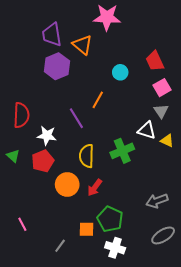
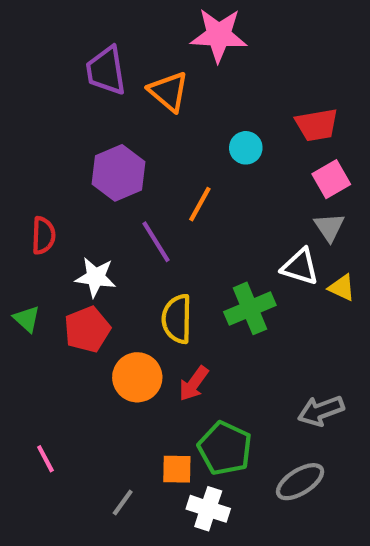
red trapezoid: (155, 61) -> (317, 125), turned -75
purple hexagon: (57, 66) -> (119, 173), moved
red semicircle: (21, 115) -> (43, 235), size x0.7
gray ellipse: (163, 235) -> (300, 482), moved
white cross: (115, 248) -> (208, 509), moved

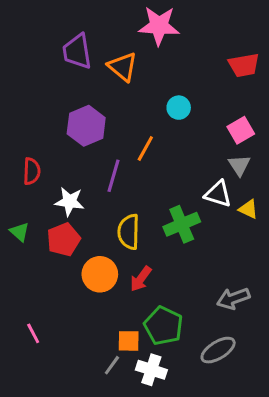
red trapezoid: (317, 125) -> (244, 65), moved
purple line: (156, 242) -> (113, 176), turned 48
gray line: (123, 503) -> (112, 365), moved

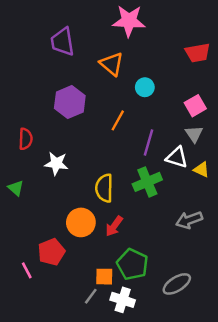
orange triangle: (123, 67) -> (112, 64), moved
purple line: (113, 176) -> (149, 143), moved
red pentagon: (63, 239) -> (51, 252), moved
gray arrow: (233, 299) -> (189, 220), moved

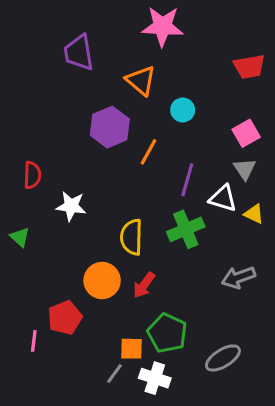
purple hexagon: (70, 102) -> (110, 127), moved
pink line: (27, 270) -> (34, 341), turned 35

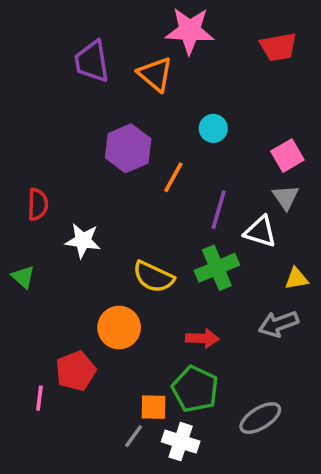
red trapezoid: (249, 67) -> (278, 47), moved
orange triangle: (141, 81) -> (155, 74), moved
yellow triangle: (254, 214) -> (297, 279), moved, turned -35
yellow semicircle: (132, 237) -> (153, 277), turned -66
red arrow: (144, 285) -> (202, 338), moved, turned -124

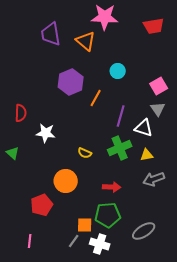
yellow semicircle: (153, 277) -> (85, 153), size x0.6
yellow triangle: (297, 279) -> (147, 155), moved
green pentagon: (195, 389) -> (108, 215), turned -30
pink line: (39, 398) -> (30, 241), moved

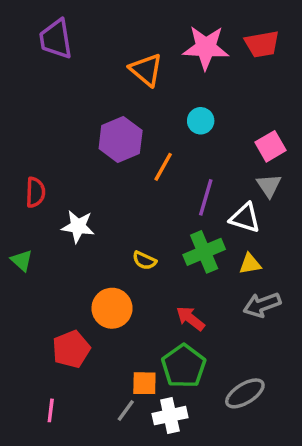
pink star: (105, 17) -> (206, 47), moved
purple trapezoid: (51, 34) -> (56, 39), moved
red arrow: (112, 187) -> (190, 318), turned -144
green pentagon: (108, 215) -> (184, 366), turned -30
white cross: (100, 244) -> (170, 416), turned -30

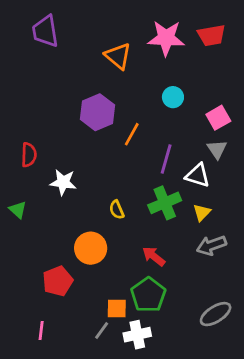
cyan circle: (201, 121) -> (173, 97), moved
yellow semicircle: (144, 260) -> (117, 210), turned 42
yellow triangle: (250, 264) -> (202, 212), turned -36
gray ellipse: (245, 393) -> (216, 314), moved

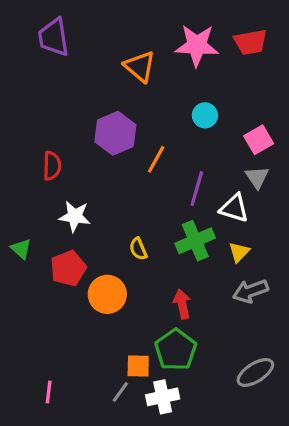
red semicircle: (29, 155) -> (52, 166), moved
red arrow: (154, 256) -> (182, 304), turned 40
red pentagon: (58, 281) -> (68, 268), moved

